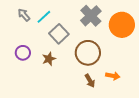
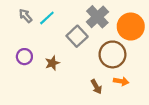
gray square: (59, 34) -> (77, 36), moved
brown circle: (88, 53) -> (112, 54), moved

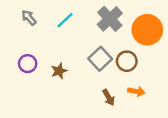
cyan line: (47, 18) -> (65, 20), moved
gray square: (77, 36) -> (100, 59), moved
brown circle: (112, 54) -> (127, 61), size x0.7

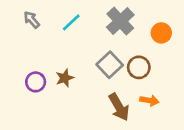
orange circle: (147, 30) -> (161, 33), size x0.6
purple circle: (28, 64) -> (36, 82), moved
brown arrow: (109, 97) -> (119, 107), size x1.5

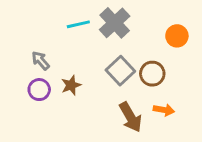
gray arrow: (32, 20) -> (41, 61), moved
gray cross: (120, 21) -> (115, 23), moved
cyan line: (71, 22) -> (78, 24), turned 30

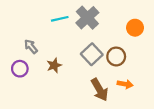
purple circle: (39, 90) -> (20, 69), moved

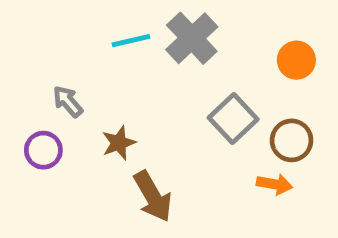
gray square: (92, 54) -> (233, 119), moved
brown circle: (116, 56) -> (292, 140), moved
brown arrow: (100, 90) -> (153, 196), moved

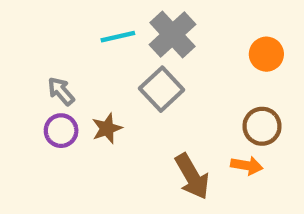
gray square: (233, 119) -> (162, 89), moved
purple circle: (43, 150) -> (61, 131), moved
brown arrow: (153, 196) -> (192, 176), moved

